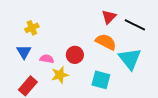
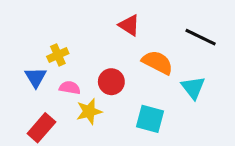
red triangle: (109, 17) -> (129, 25), moved, turned -42
yellow cross: (32, 28) -> (58, 55), moved
cyan triangle: (130, 59) -> (193, 88), size x0.7

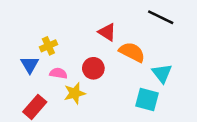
red triangle: (129, 25) -> (107, 32), moved
black line: (201, 37) -> (161, 17), moved
cyan square: (150, 119) -> (147, 99), moved

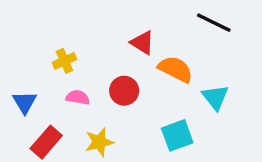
blue triangle: (30, 65) -> (25, 102), moved
yellow star: (75, 93) -> (99, 142), moved
cyan square: (147, 99) -> (177, 135), moved, turned -35

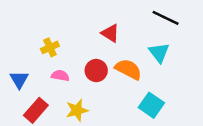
orange semicircle: (176, 69) -> (128, 69), moved
cyan triangle: (215, 97) -> (159, 53), moved
cyan square: (177, 135) -> (151, 105), moved, turned -35

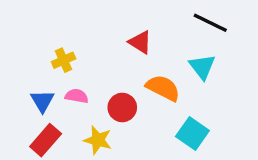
red circle: (96, 71) -> (122, 107), moved
blue triangle: (19, 79) -> (42, 101), moved
yellow star: (77, 110) -> (98, 140), turned 30

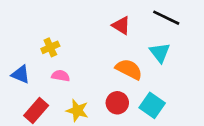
red triangle: (140, 42) -> (121, 25), moved
blue triangle: (42, 101) -> (21, 74), moved, turned -36
red circle: (122, 107) -> (117, 103), moved

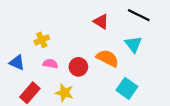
red circle: (117, 103) -> (78, 67), moved

